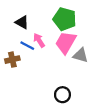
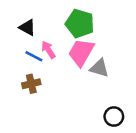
brown cross: (12, 60) -> (31, 84), moved
black circle: (62, 95) -> (114, 117), moved

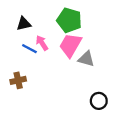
black triangle: (27, 27) -> (24, 24), turned -42
brown cross: (31, 84) -> (18, 80), moved

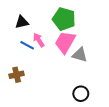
black circle: (99, 101) -> (81, 94), moved

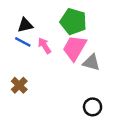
blue line: (27, 45) -> (23, 42), moved
brown cross: (17, 75) -> (19, 85), turned -32

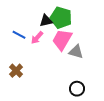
black triangle: (25, 25) -> (46, 21), moved
pink arrow: (44, 46) -> (37, 38), turned -104

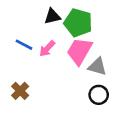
black triangle: (46, 21) -> (52, 16), moved
black circle: (77, 89) -> (99, 95), moved

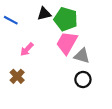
blue line: (24, 45) -> (11, 20), moved
pink arrow: (47, 48) -> (27, 49), moved

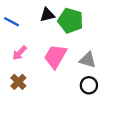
pink trapezoid: (67, 43) -> (55, 56), moved
pink arrow: (27, 49) -> (20, 53), moved

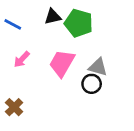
brown cross: (18, 82) -> (14, 107), moved
black circle: (89, 85) -> (92, 84), moved

